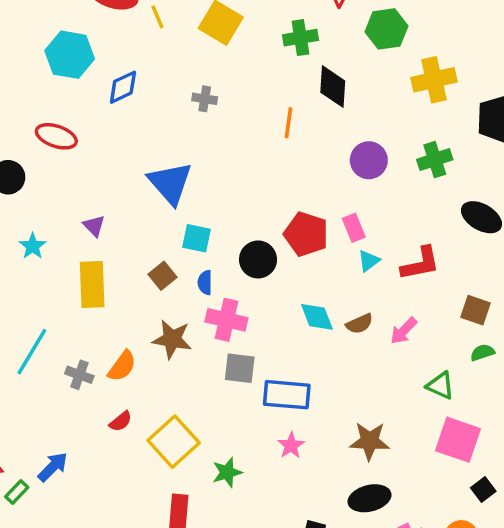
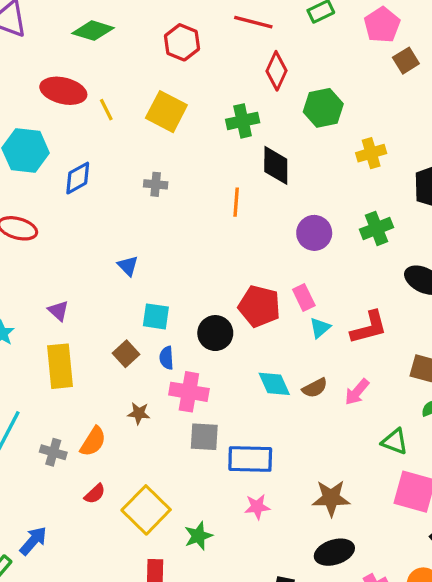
yellow cross: (434, 80) -> (371, 153), size x0.7
blue triangle: (170, 183) -> (128, 266), size x0.5
brown star: (172, 339) -> (139, 413), size x0.6
pink star: (291, 445) -> (257, 507), turned 30

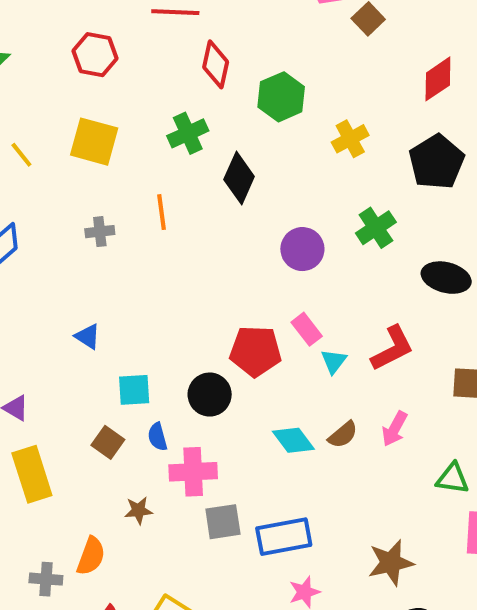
black diamond: (276, 165) -> (239, 178), turned 36
orange line: (236, 202) -> (161, 212), moved

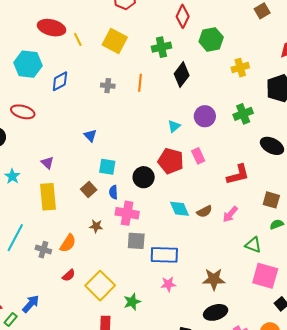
cyan triangle: (334, 361) -> (174, 126), moved

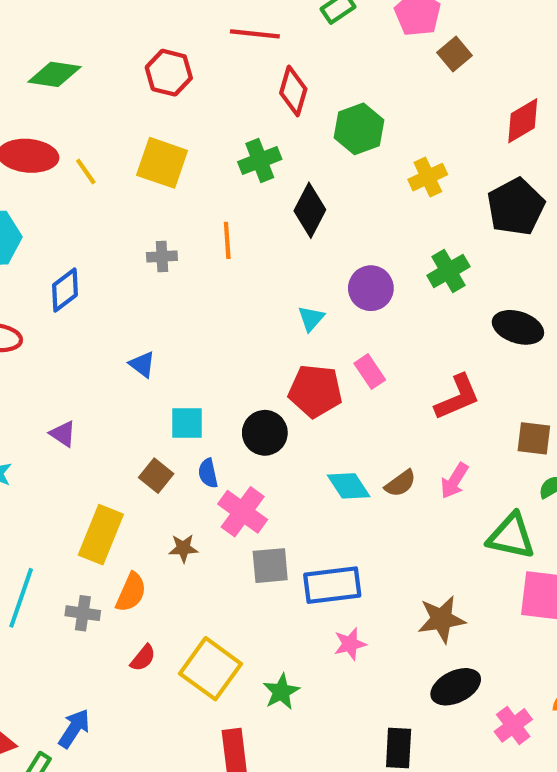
blue diamond: (60, 81) -> (65, 290), moved
yellow rectangle: (48, 197) -> (101, 535), moved, turned 36
pink cross: (127, 213) -> (243, 512), turned 35
green triangle: (253, 245) -> (511, 536), size x1.4

